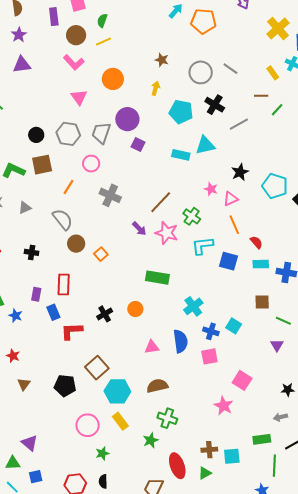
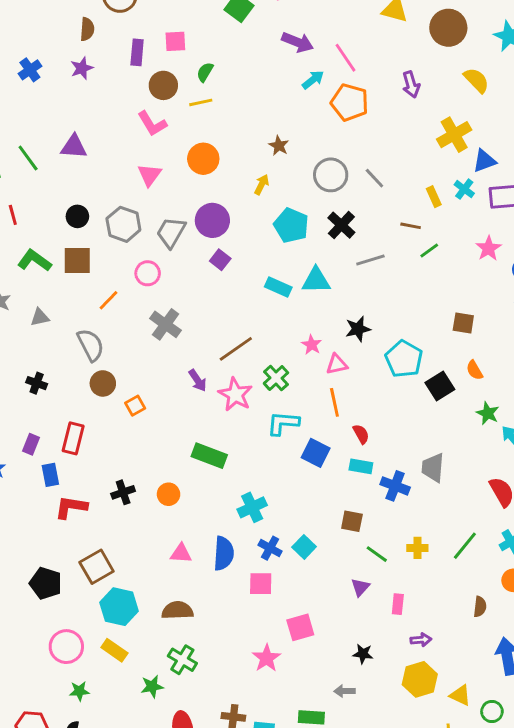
purple triangle: (22, 65) -> (74, 147), moved
pink square: (242, 380) -> (300, 627), turned 30
yellow rectangle: (120, 421) -> (114, 650), turned -30

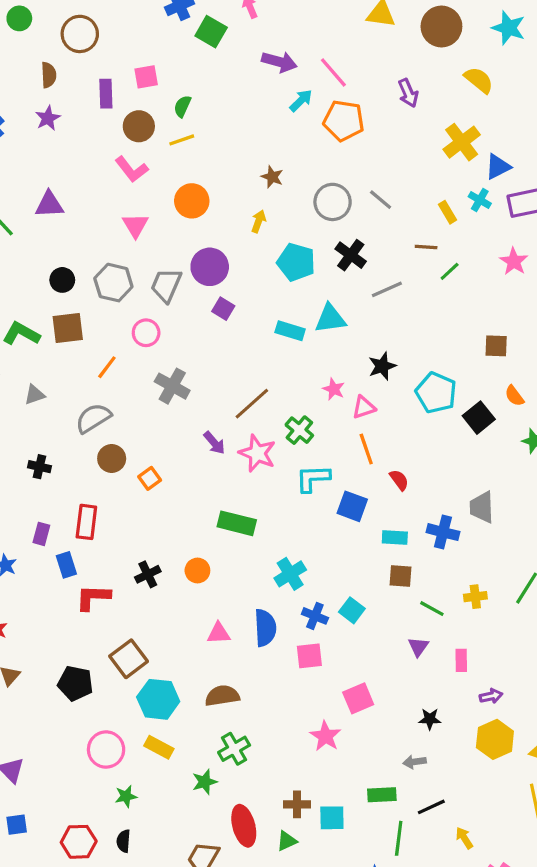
gray semicircle: (91, 345) -> (93, 418), turned -88
cyan rectangle: (361, 466) -> (395, 538), moved
green cross: (182, 660) -> (234, 749), turned 36

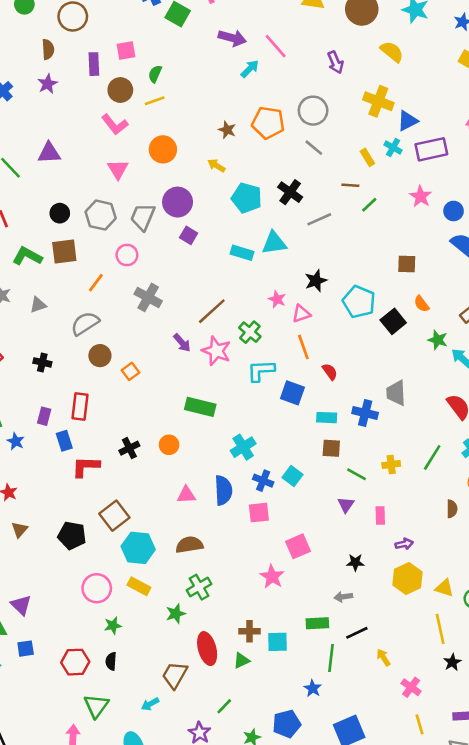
orange pentagon: (344, 121) -> (268, 123), moved
yellow cross: (462, 142) -> (378, 101), turned -32
gray circle: (333, 202) -> (313, 111), moved
yellow arrow: (259, 221) -> (216, 165), turned -78

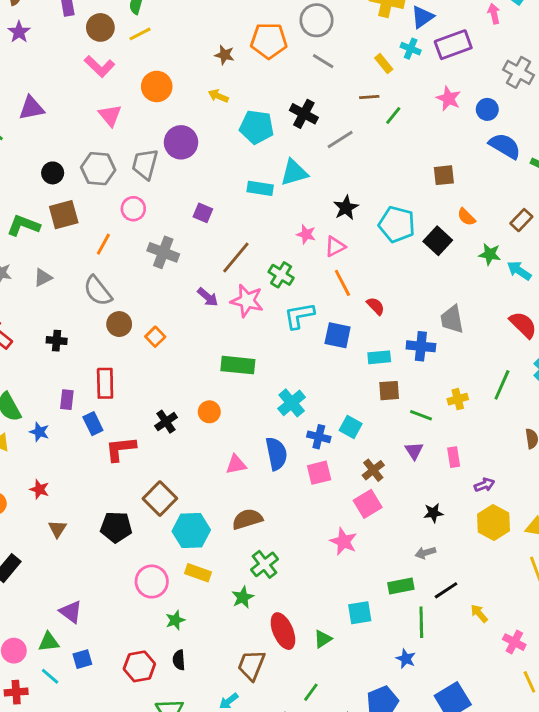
purple square: (189, 235) -> (203, 213), moved
gray semicircle: (85, 323) -> (98, 291), turned -88
brown cross: (250, 631) -> (373, 470), moved, turned -30

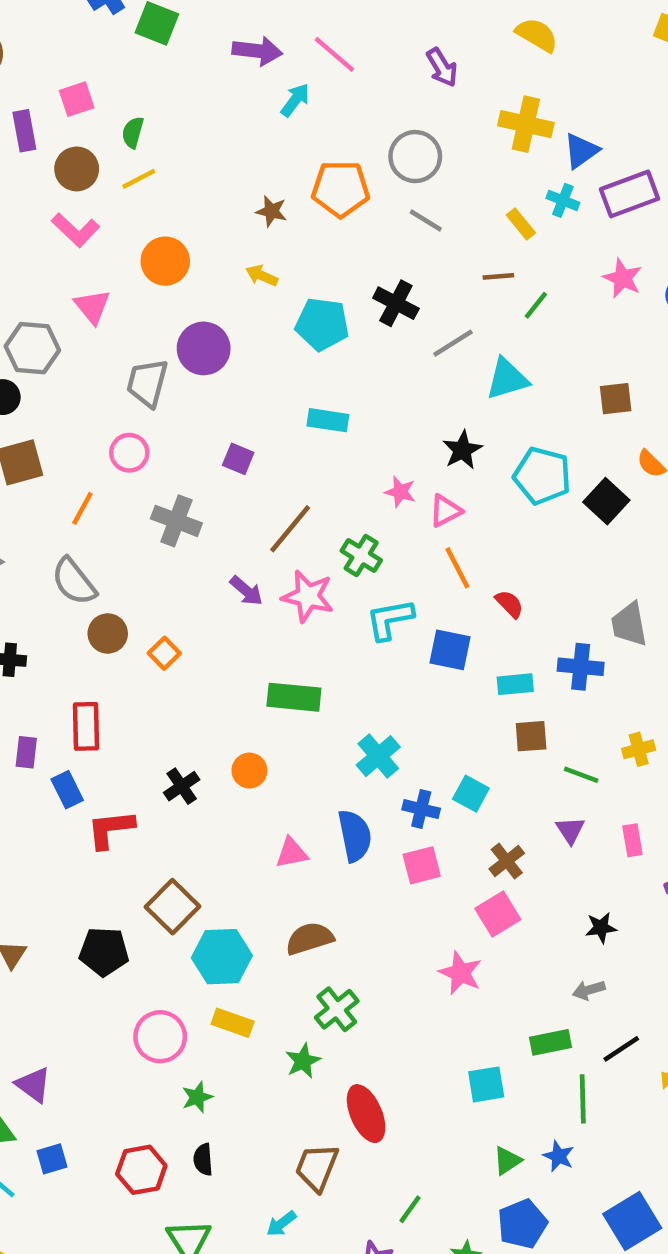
gray hexagon: (98, 169) -> (32, 348), moved
cyan triangle: (294, 173) -> (507, 379), moved
green triangle: (323, 639) -> (507, 1161), moved

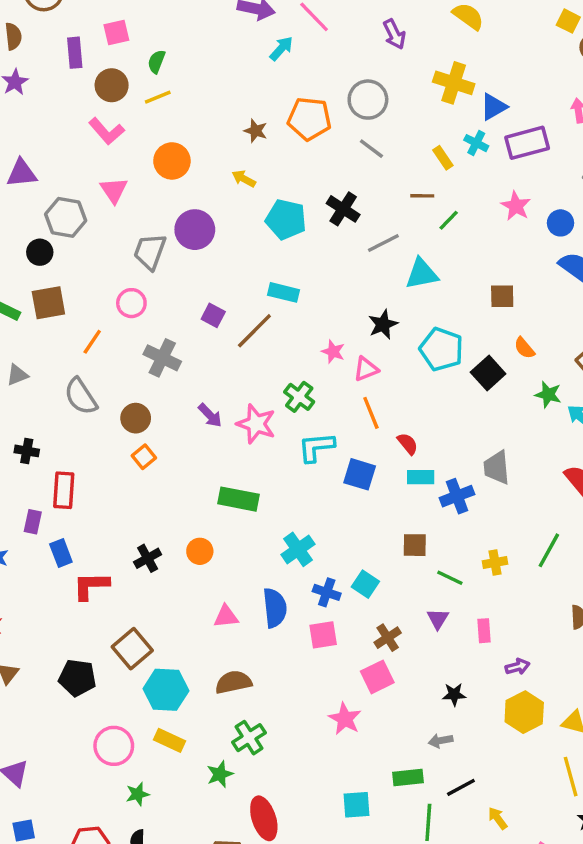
brown line: (290, 529) -> (254, 331), moved
brown circle: (108, 634) -> (136, 418), moved
blue cross: (581, 667) -> (457, 496), turned -32
cyan rectangle: (515, 684) -> (421, 477), moved
red rectangle: (86, 726) -> (64, 490), moved

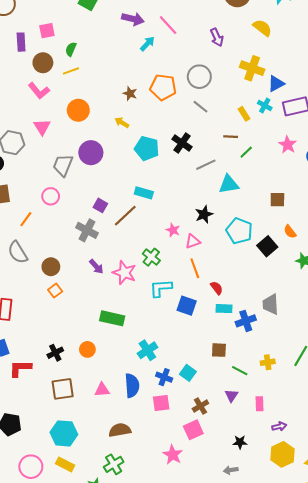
gray cross: (162, 358) -> (87, 230), moved
brown square: (132, 649) -> (63, 389), moved, turned 30
brown semicircle: (233, 682) -> (120, 430), moved

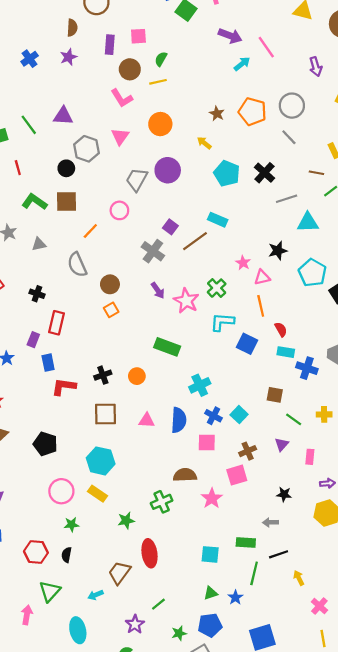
blue cross: (246, 321) -> (307, 368), turned 30
brown semicircle: (120, 430) -> (185, 475), moved
green cross: (114, 464) -> (162, 502), moved

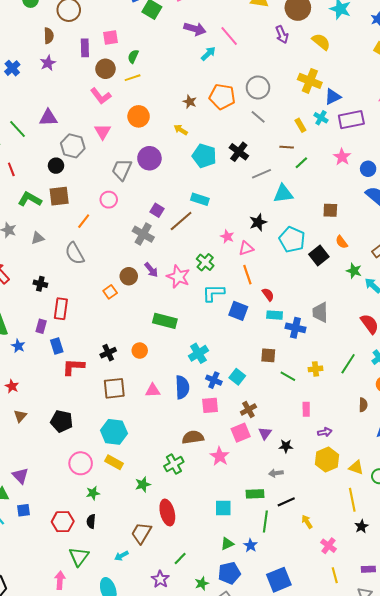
purple arrow: (316, 67) -> (282, 34), moved
brown circle: (110, 284) -> (129, 276), moved
purple triangle: (282, 444) -> (265, 433), moved

